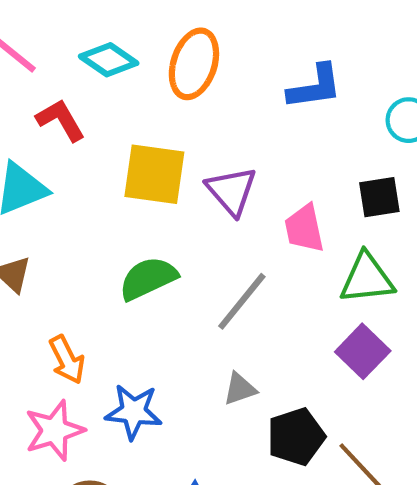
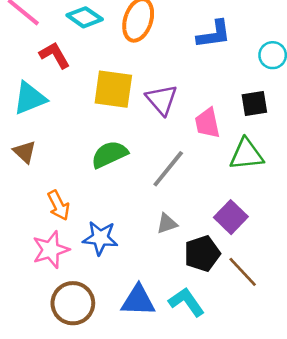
purple square: (363, 351) -> (231, 217), moved

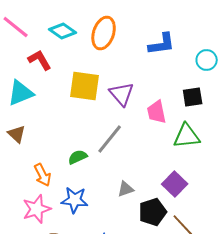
green semicircle: (109, 154) -> (78, 157), moved, size x0.7
gray line: (168, 169) -> (110, 139), moved

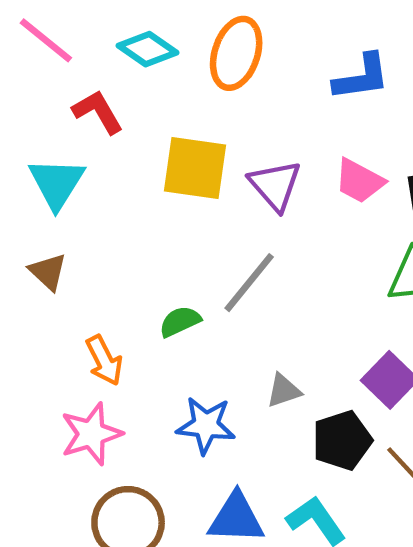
cyan triangle: (21, 93) -> (57, 183), turned -36
pink trapezoid: (157, 112) -> (359, 181), moved, turned -50
blue star: (75, 200) -> (206, 425), moved

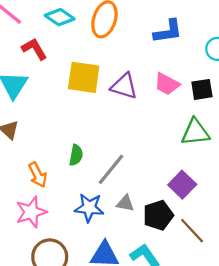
purple triangle: (275, 185) -> (124, 86), turned -32
gray line: (249, 283) -> (111, 169), moved
green semicircle: (180, 321) -> (76, 155), turned 125
gray triangle: (284, 391) -> (125, 203), moved, turned 30

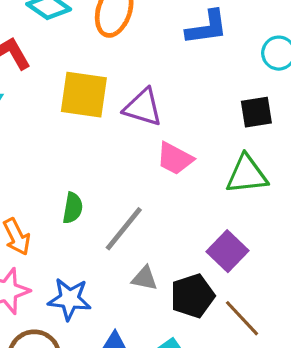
pink trapezoid: (167, 84) -> (175, 158), moved
blue star: (89, 208) -> (69, 299), moved

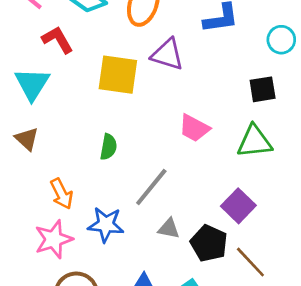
purple triangle: (143, 107) -> (167, 54), moved
green semicircle: (73, 208) -> (108, 147), moved
black pentagon: (192, 296) -> (209, 243), turned -30
blue star: (69, 299) -> (106, 225), moved

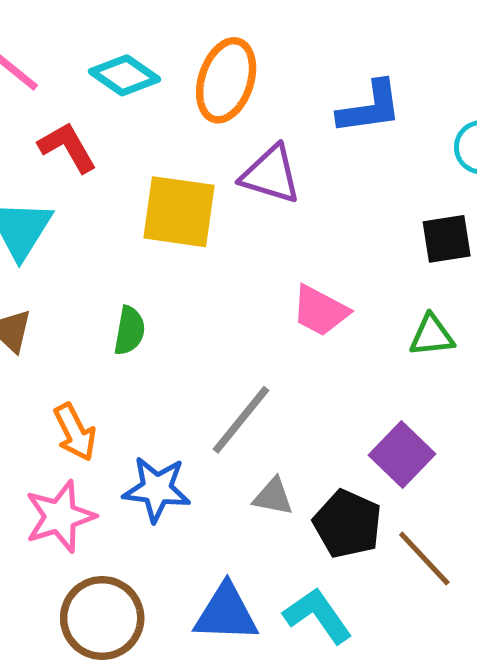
green triangle: (254, 141) -> (432, 336), size x0.7
green semicircle: (108, 147) -> (129, 331), moved

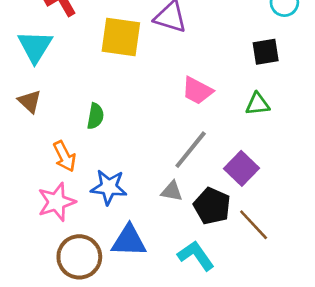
green semicircle: (129, 331) -> (95, 116), moved
gray line: (241, 420) -> (191, 150), moved
blue triangle: (226, 613) -> (129, 241), moved

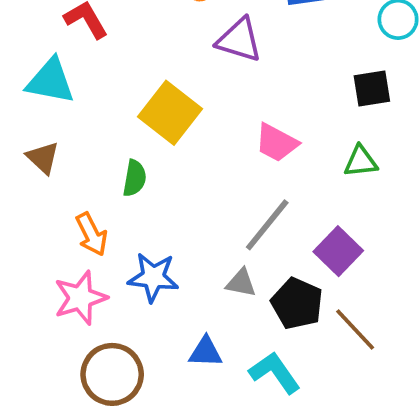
yellow square: (121, 37) -> (170, 113), moved, turned 30
cyan triangle: (35, 46) -> (50, 81), turned -51
blue triangle: (129, 241) -> (206, 352), moved, size x0.7

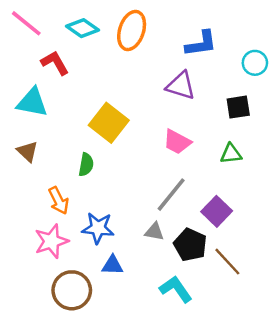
purple triangle: (239, 40) -> (181, 86), moved
blue triangle: (206, 352) -> (112, 265), moved

